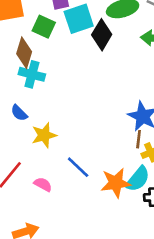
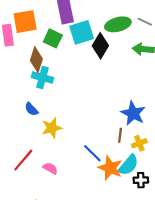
brown line: (139, 139) -> (120, 135), moved
blue line: (78, 167) -> (92, 153), moved
orange star: (116, 183) -> (110, 168), turned 30

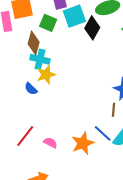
yellow star: (52, 128) -> (46, 75), moved
blue line: (92, 153) -> (103, 133), moved
orange star: (110, 168) -> (83, 143), moved, turned 30

